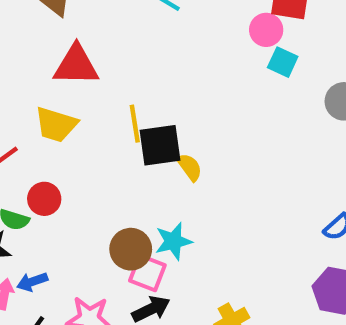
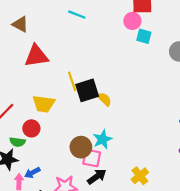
yellow trapezoid: (56, 125) -> (44, 104), moved

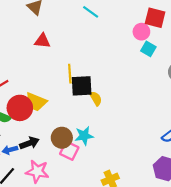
red triangle: (36, 56) -> (42, 41), size x0.7
yellow trapezoid: (44, 104) -> (36, 102), moved
red circle: (31, 128) -> (20, 108), size x1.5
black arrow: (97, 177) -> (29, 143), moved

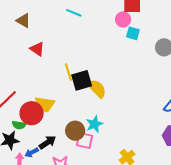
red triangle: (42, 41) -> (37, 49), turned 42
yellow semicircle: (96, 98) -> (97, 88), size x1.5

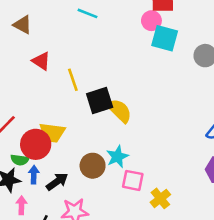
cyan square: (133, 33) -> (165, 38), size x1.5
yellow line: (68, 72) -> (73, 80), moved
pink square: (85, 141) -> (133, 180), moved
blue arrow: (32, 153) -> (34, 175), moved, turned 120

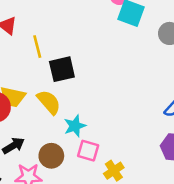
yellow semicircle: (119, 111) -> (49, 102), moved
brown circle: (93, 166) -> (51, 156), moved

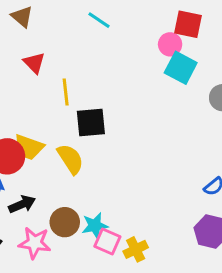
cyan star: (75, 126) -> (95, 226), moved
pink square: (88, 151) -> (107, 242), moved

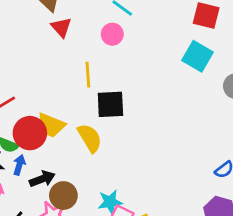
pink circle: (170, 44) -> (112, 34), moved
red triangle: (34, 63) -> (61, 27), moved
brown circle: (65, 222) -> (63, 196), moved

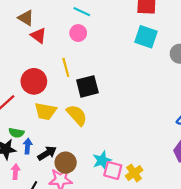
red circle: (30, 133) -> (34, 81), moved

